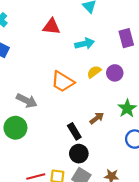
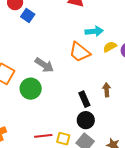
cyan arrow: (85, 44) -> (94, 31), moved
brown arrow: (97, 118) -> (107, 90), turned -64

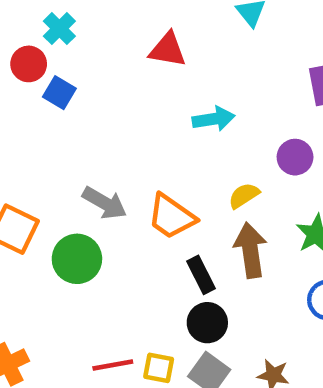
yellow semicircle: (110, 47) -> (244, 196), moved
orange trapezoid: (80, 52) -> (171, 217), moved
brown arrow: (107, 90) -> (250, 250), size x1.6

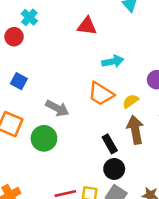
blue square: (59, 93) -> (19, 81), moved
orange trapezoid: (171, 217) -> (101, 94), moved

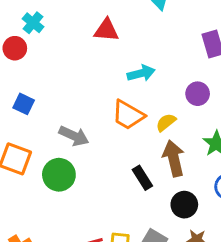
black circle: (114, 169) -> (184, 205), moved

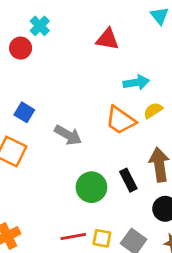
blue square: (24, 104) -> (24, 112), moved
yellow semicircle: (166, 122) -> (153, 110), moved
green circle: (59, 175) -> (91, 187), moved

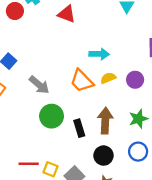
red triangle: (107, 39) -> (67, 14), moved
green circle: (91, 187) -> (52, 116), moved

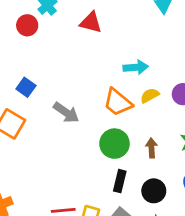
green circle: (52, 116) -> (114, 144), moved
brown arrow: (105, 121) -> (152, 148), size x0.6
black rectangle: (79, 128) -> (120, 181), moved, turned 36

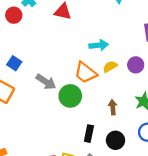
green circle: (114, 144) -> (70, 96), moved

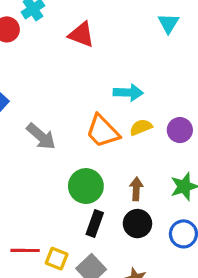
green circle: (70, 96) -> (86, 186), moved
black circle: (115, 140) -> (137, 224), moved

